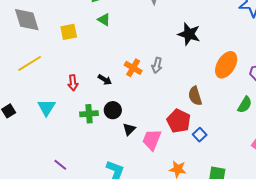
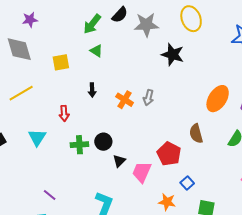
black star: (189, 34) -> (173, 55), moved
black arrow: (105, 80) -> (92, 90), moved, turned 56
brown semicircle: (195, 96) -> (196, 134), moved
blue square: (200, 135) -> (187, 183), moved

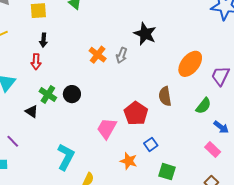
black star: (173, 55) -> (145, 34), moved
black arrow: (92, 90) -> (43, 40), moved
green cross: (79, 145) -> (48, 94), turned 30
black triangle: (119, 161) -> (32, 111), moved, turned -48

